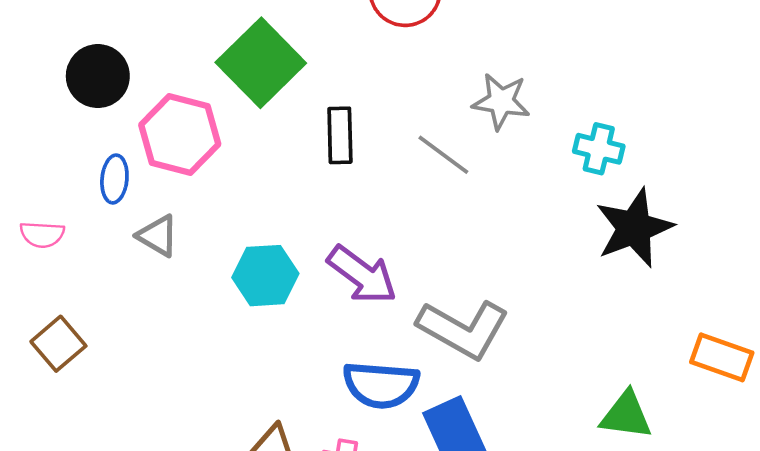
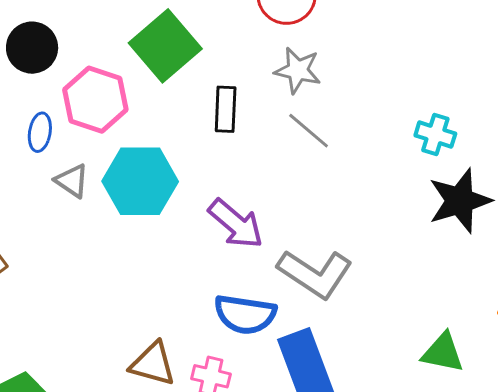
gray star: (501, 101) -> (298, 70), moved
cyan hexagon: (265, 276) -> (140, 181), moved, size x1.4

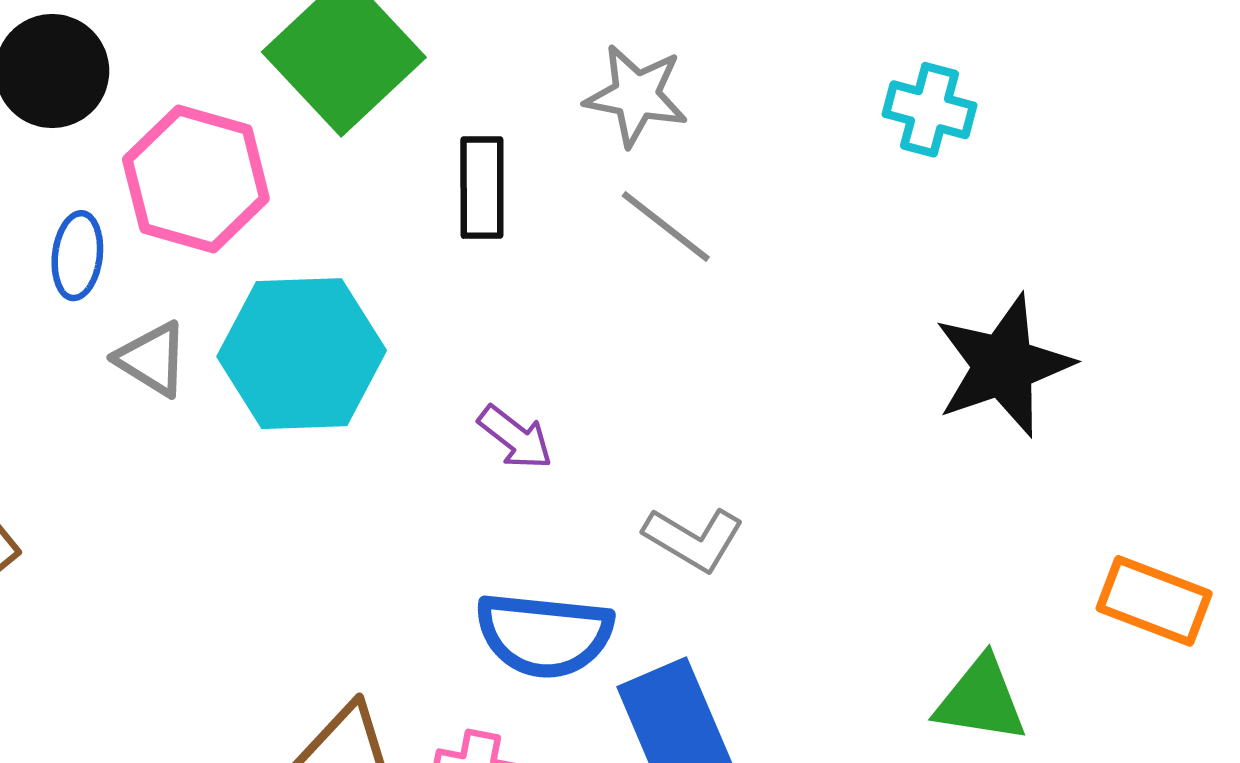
cyan cross: (435, 135) -> (930, 110), moved
purple arrow: (236, 224) -> (515, 437), size x0.6
gray L-shape: (315, 274) -> (694, 539), size x0.6

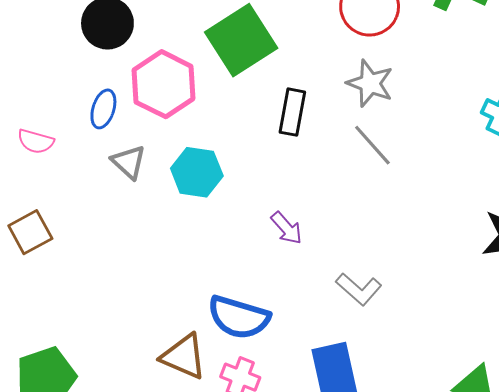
cyan hexagon: (302, 354) -> (197, 172), size x0.7
blue semicircle: (544, 635) -> (239, 317), moved

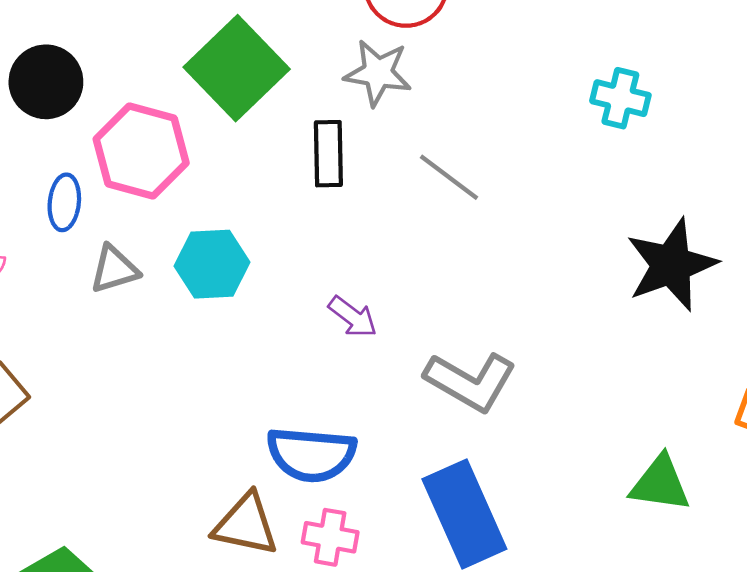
gray star: (370, 83) -> (378, 73), moved
gray triangle: (129, 162) -> (114, 269), turned -48
gray L-shape: (359, 289) -> (470, 381), size x1.4

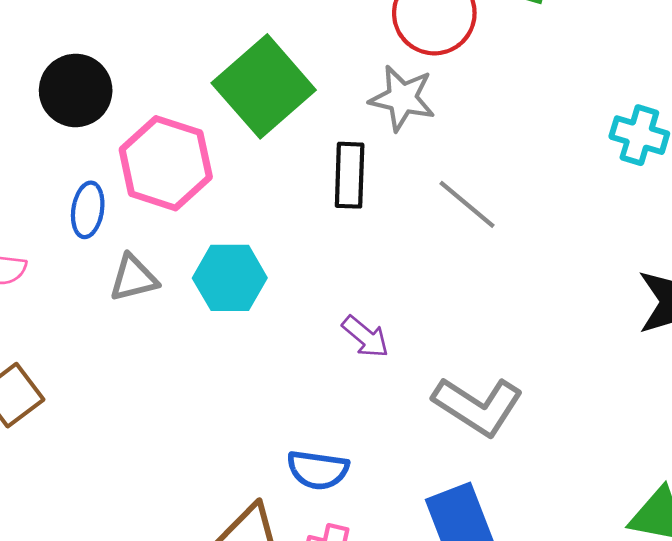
blue semicircle: (311, 454) -> (318, 470), size x0.7

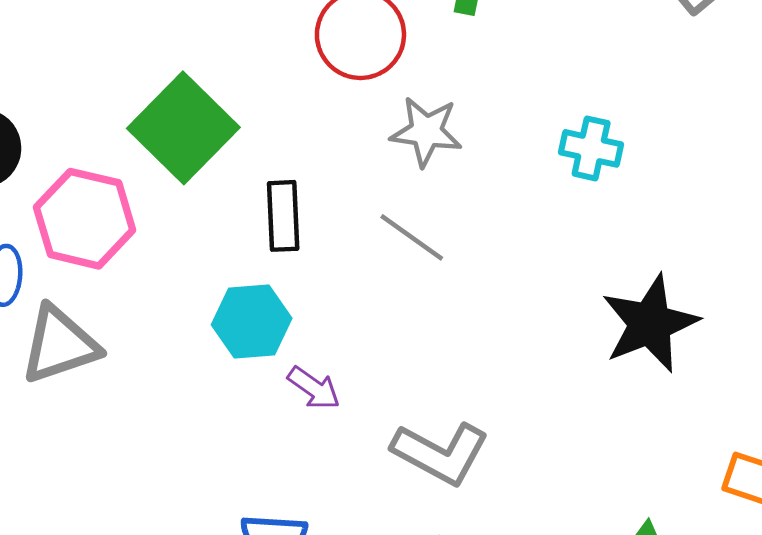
gray star: (402, 98) -> (426, 132), moved
gray triangle: (133, 278) -> (60, 345), size x1.5
cyan hexagon: (230, 278) -> (252, 322), moved

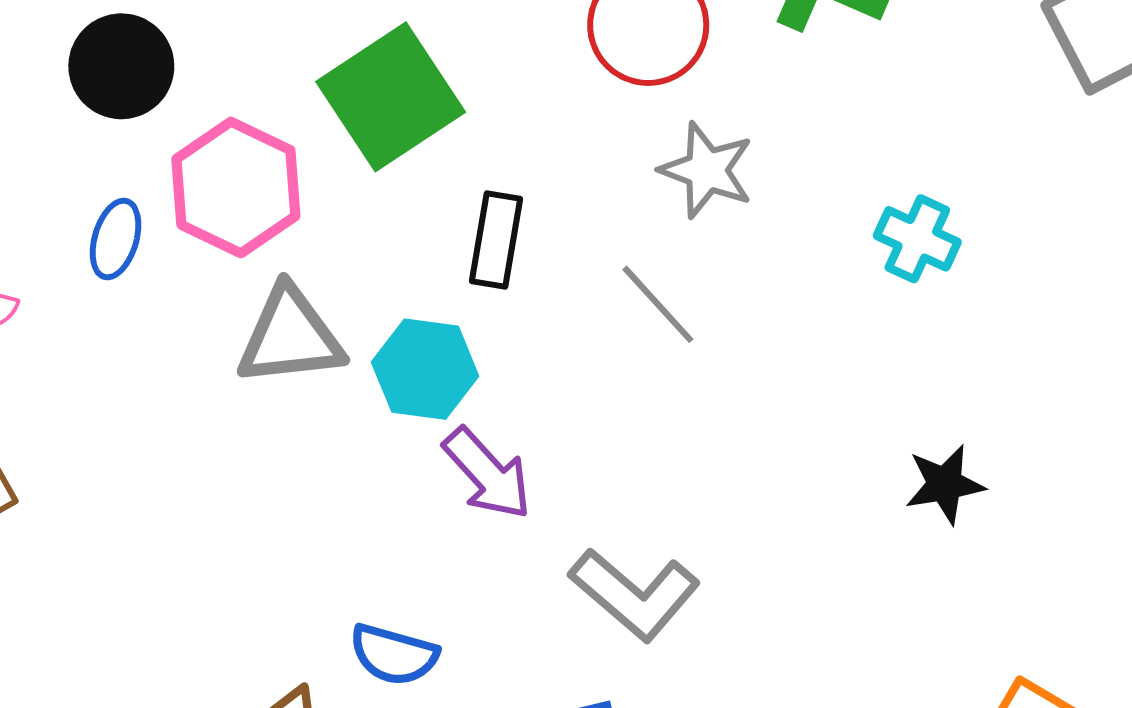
black star: (650, 324) -> (945, 484), size x0.6
gray triangle: (60, 345) -> (290, 336), moved
purple arrow: (314, 388) -> (487, 474), size x1.4

